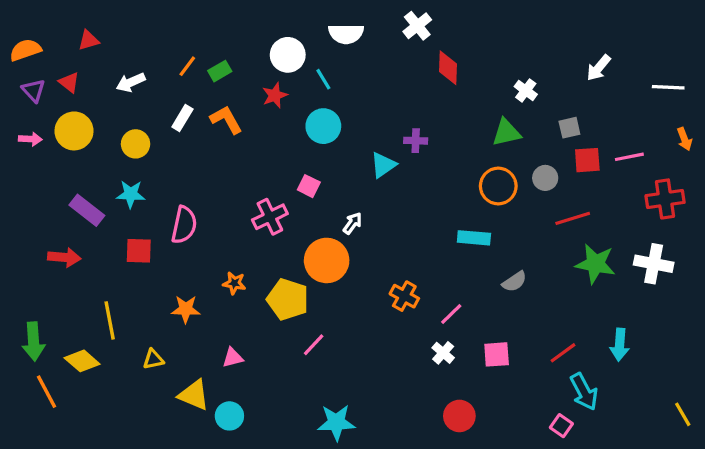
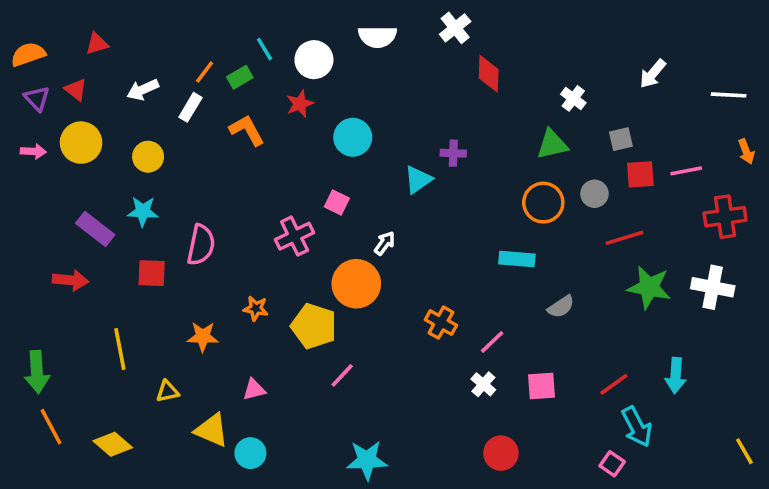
cyan line: (323, 79) -> (265, 49), moved
white rectangle: (182, 118) -> (190, 107), moved
yellow diamond: (82, 361) -> (113, 444), moved

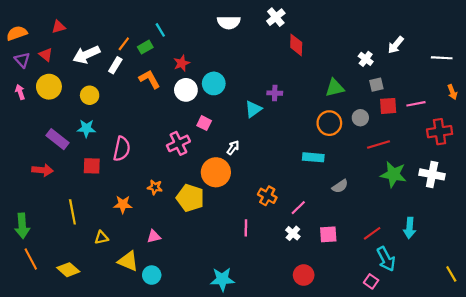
white circle: (314, 60) -> (186, 90), moved
white arrow: (143, 90) -> (86, 55), size x1.4
white cross: (573, 98) -> (366, 59), moved
pink arrow: (33, 151) -> (20, 92), turned -112
pink line: (342, 375) -> (246, 228), moved, turned -42

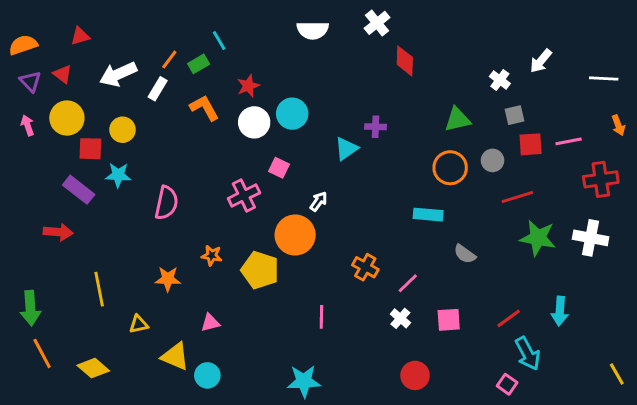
red square: (92, 166) -> (90, 149), moved
gray semicircle: (340, 186) -> (465, 254), turned 70
pink line: (246, 228) -> (321, 317), moved

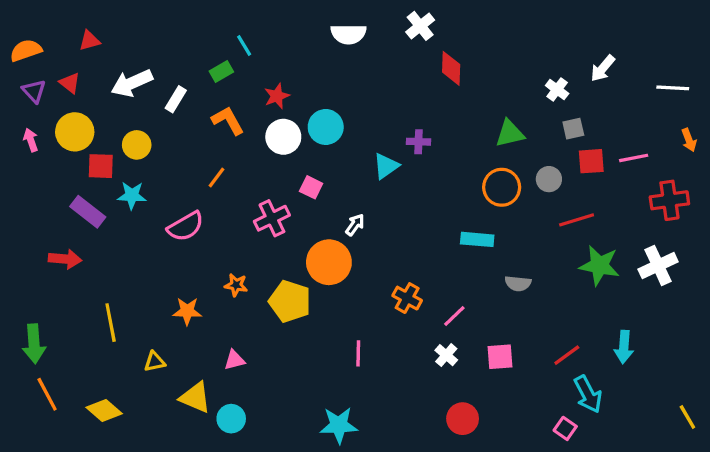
orange line: (169, 60) -> (217, 177), moved
pink semicircle: (166, 203) -> (186, 226), turned 48
white cross: (591, 238) -> (658, 265), turned -36
gray semicircle: (465, 254) -> (518, 283), turned -30

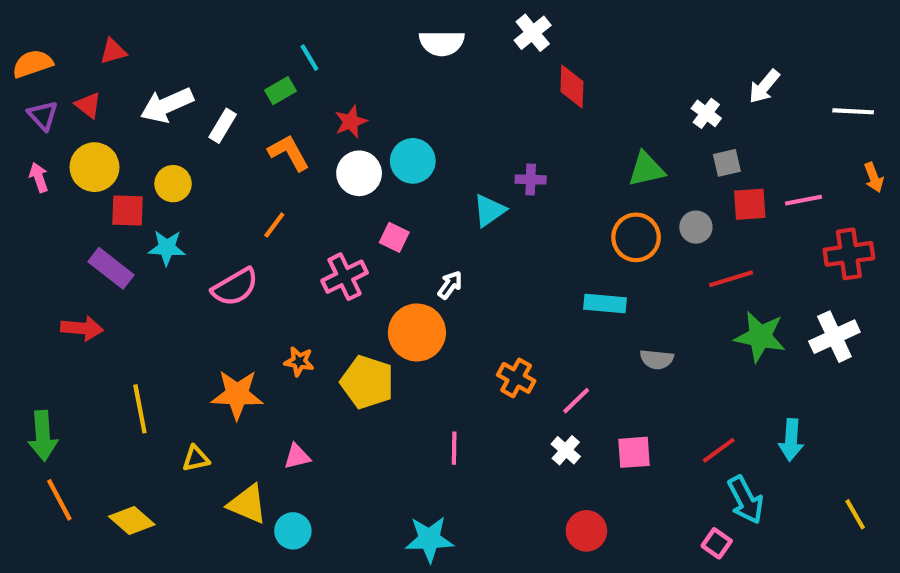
orange star: (187, 311) -> (237, 394), size x1.4
yellow line: (687, 417) -> (855, 514), moved

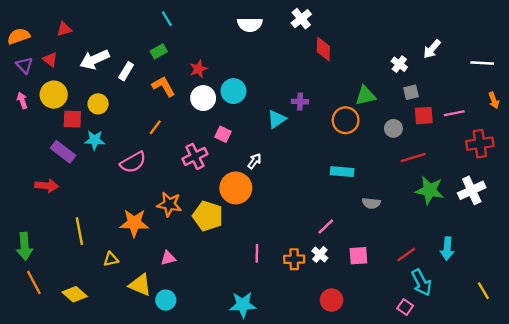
cyan line: (309, 58) -> (167, 19), moved
orange circle: (636, 237) -> (346, 120), moved
orange star: (299, 361) -> (169, 204), size x1.5
orange cross: (516, 378) -> (294, 259), moved, turned -30

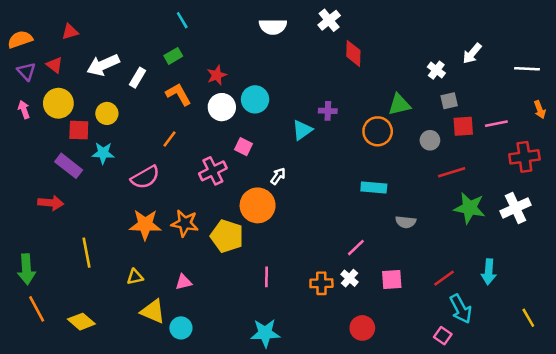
orange star: (134, 223) -> (145, 225), moved
pink line: (257, 253) -> (267, 277), moved
yellow triangle: (111, 259) -> (135, 277), moved

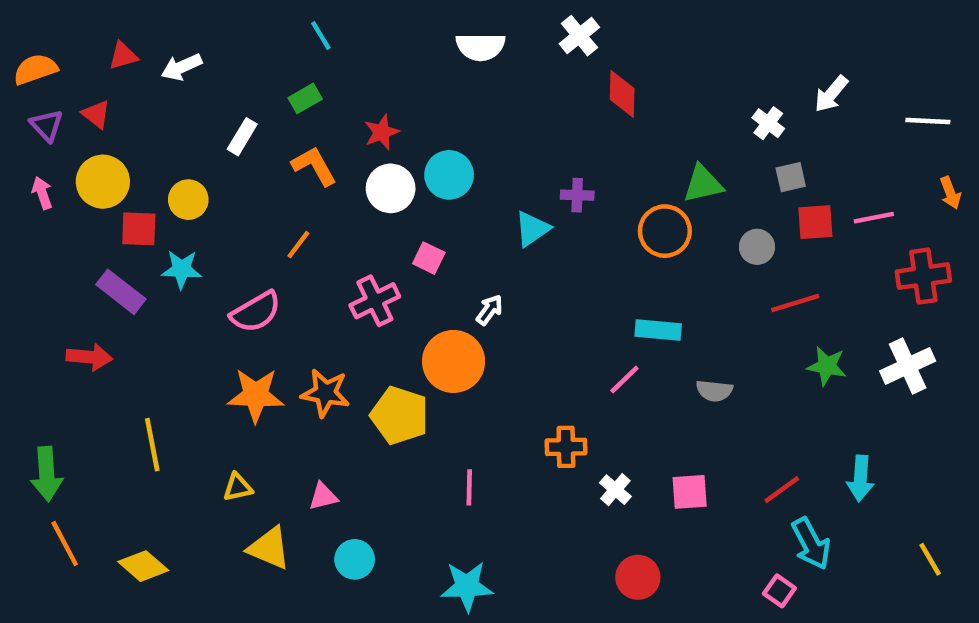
white arrow: (103, 65) -> (182, 67), moved, size x0.7
green star: (470, 208) -> (827, 366), size x0.7
pink line: (356, 248) -> (624, 379), moved
orange cross: (321, 283) -> (566, 447), moved
cyan circle: (181, 328) -> (355, 559), moved

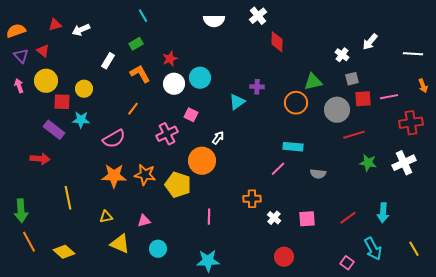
gray circle: (757, 247) -> (337, 110), size x1.6
cyan arrow: (811, 544) -> (373, 249), moved

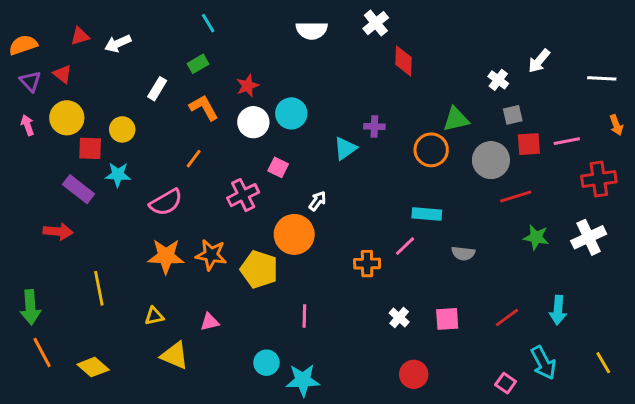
orange cross: (252, 199) -> (367, 264), moved
cyan circle: (158, 249) -> (266, 363), moved

